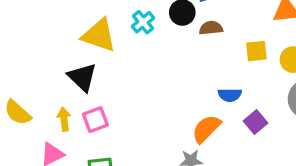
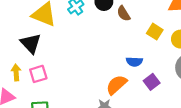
brown semicircle: (211, 28) -> (124, 14), turned -119
yellow square: (256, 51) -> (155, 32), turned 35

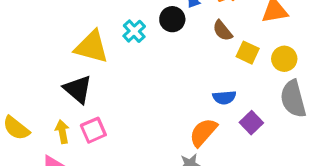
brown semicircle: (124, 14) -> (223, 31), moved

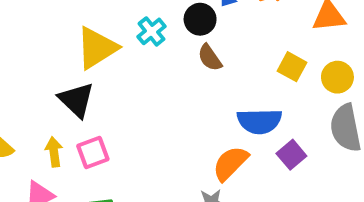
brown semicircle: (223, 31) -> (210, 58), moved
yellow triangle: (92, 47) -> (97, 48), turned -51
blue semicircle: (224, 97) -> (259, 121), size x1.5

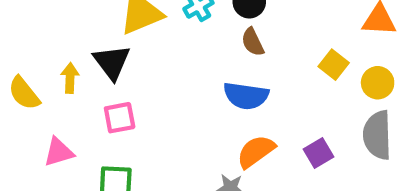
blue semicircle: (259, 121) -> (246, 96), moved
yellow arrow: (54, 152) -> (70, 78), moved

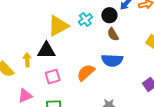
black triangle: (112, 62) -> (46, 50), turned -48
orange semicircle: (256, 151) -> (86, 73), moved

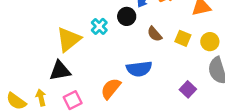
brown semicircle: (113, 34) -> (155, 34), moved
yellow arrow: (27, 60) -> (41, 98), moved

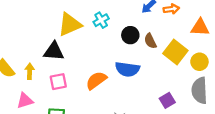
black circle: (127, 16) -> (130, 35), moved
yellow square: (183, 38) -> (175, 52), size x1.5

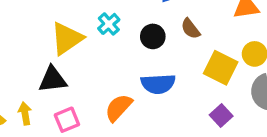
brown semicircle: (150, 41) -> (190, 29), moved
yellow square: (175, 52) -> (221, 68), moved

